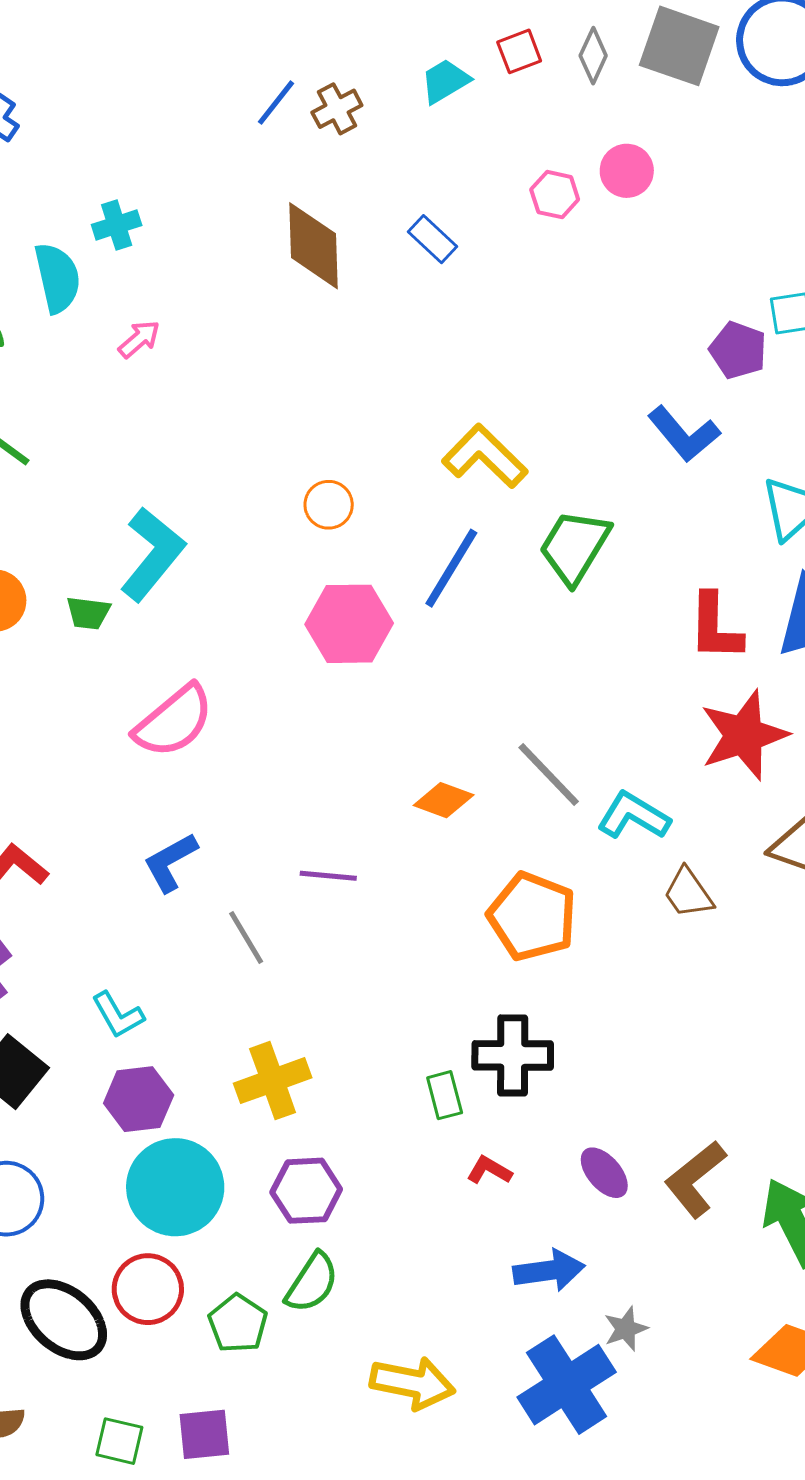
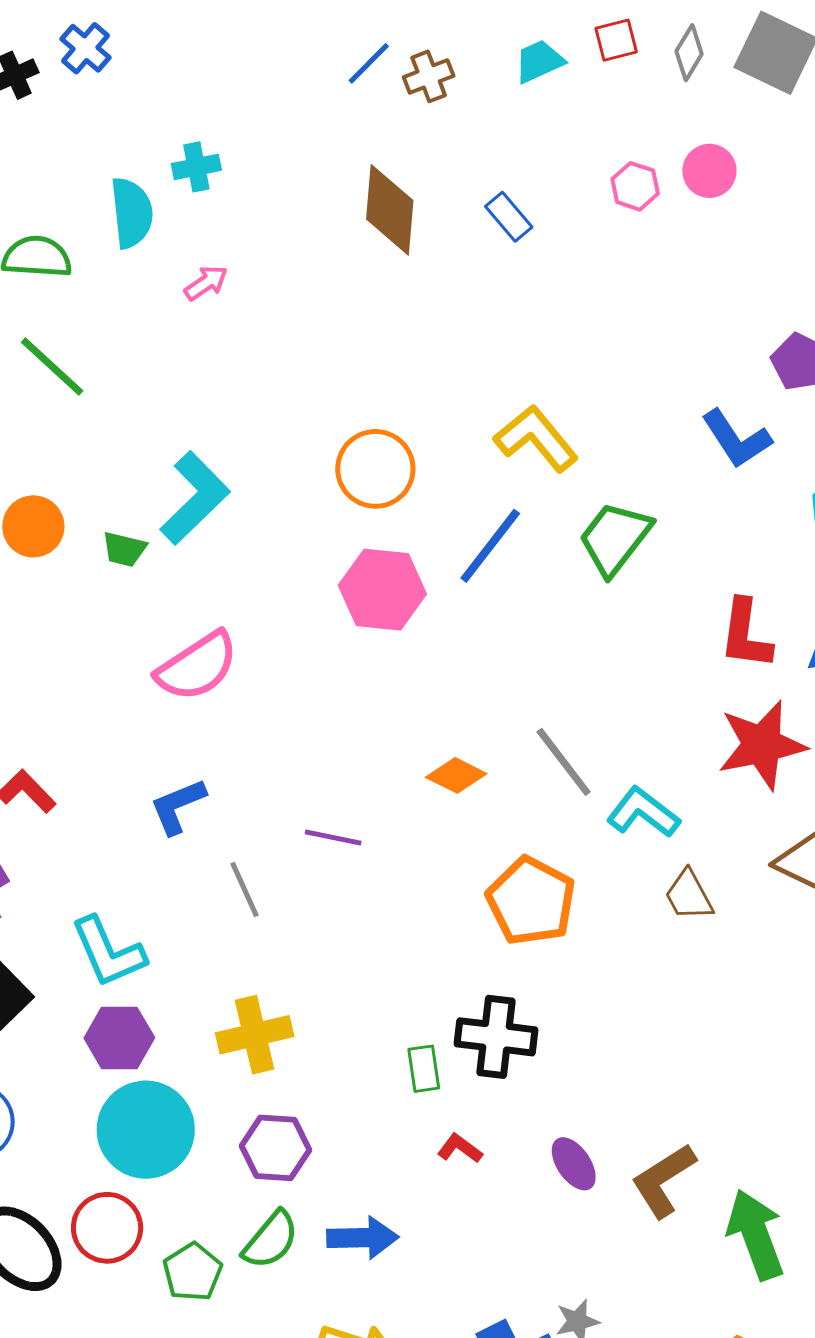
orange circle: (329, 505) -> (375, 469), size x1.6
cyan L-shape: (118, 1015) -> (108, 952), size x1.5
blue arrow: (549, 1271) -> (363, 1238), moved

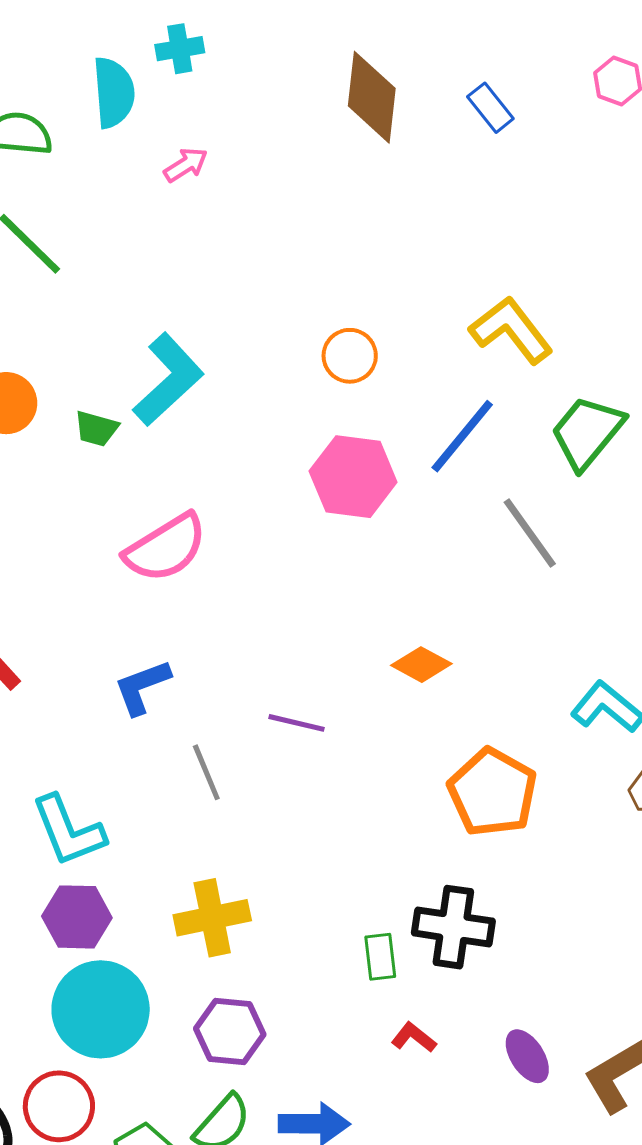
orange circle: (375, 469) -> (350, 356), size x0.7
gray line: (564, 762) -> (530, 533), moved

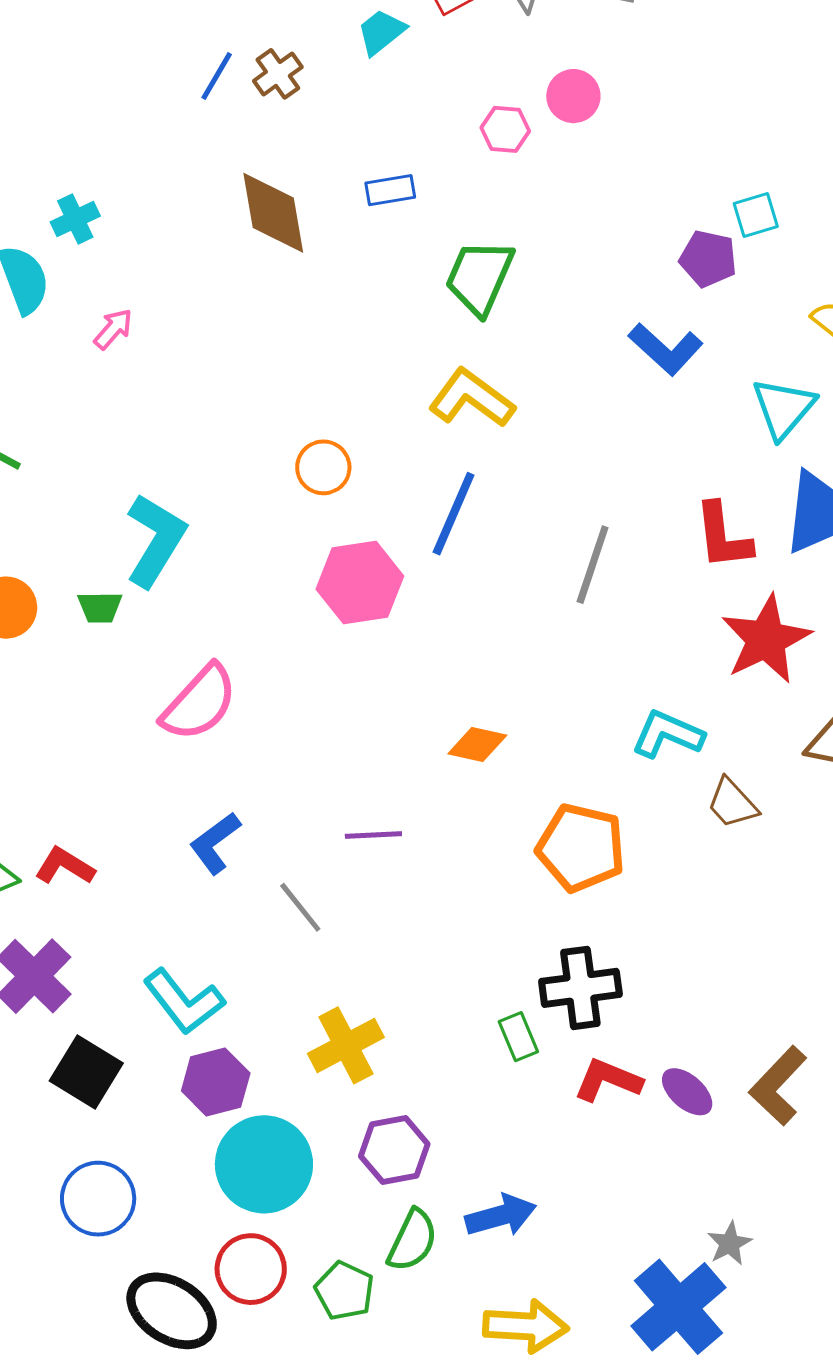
blue rectangle: (490, 108) -> (390, 190), turned -45
green trapezoid: (587, 432) -> (480, 277), moved
gray line: (530, 533) -> (593, 565), moved, turned 70
red L-shape: (414, 1037) -> (608, 1080), moved, size x1.5

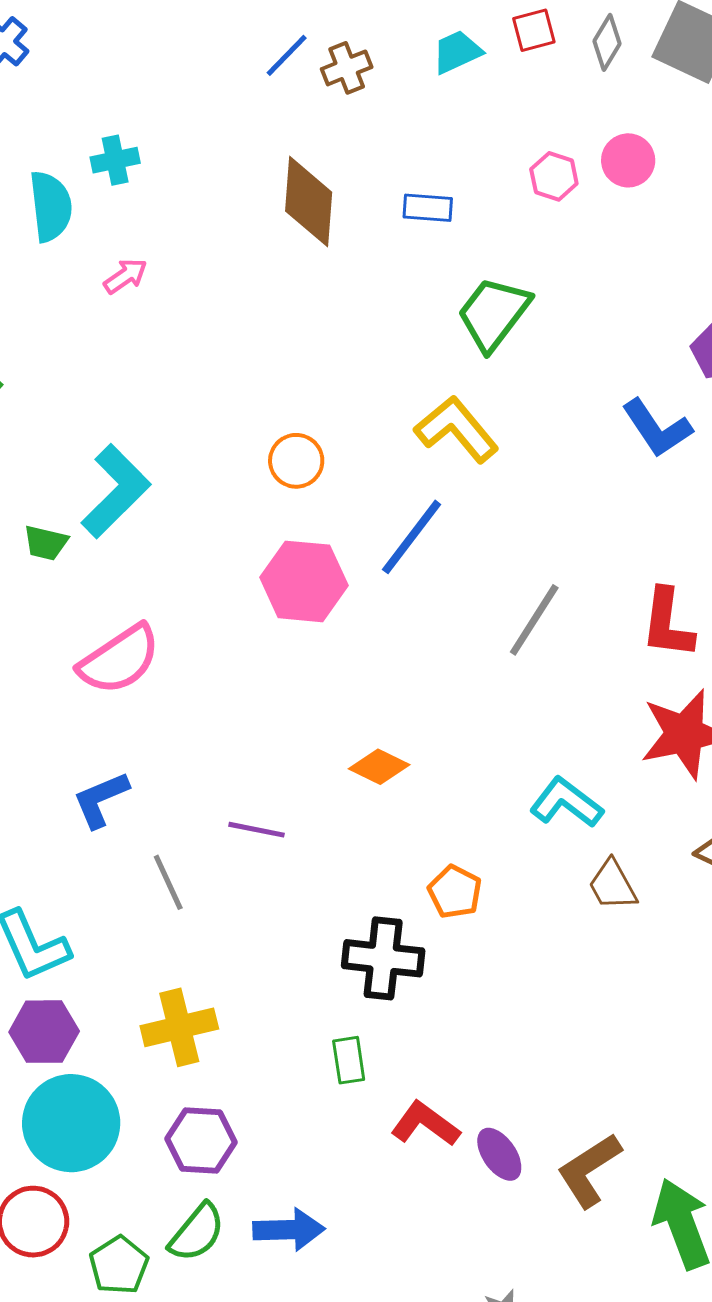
orange pentagon: (581, 848) -> (455, 892), size x0.6
black cross: (580, 988) -> (383, 958), moved

